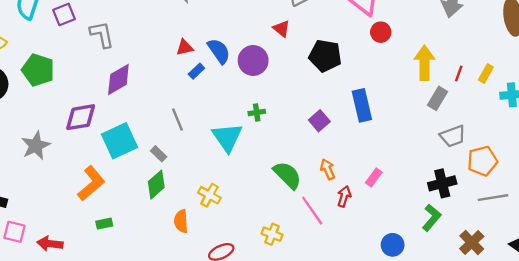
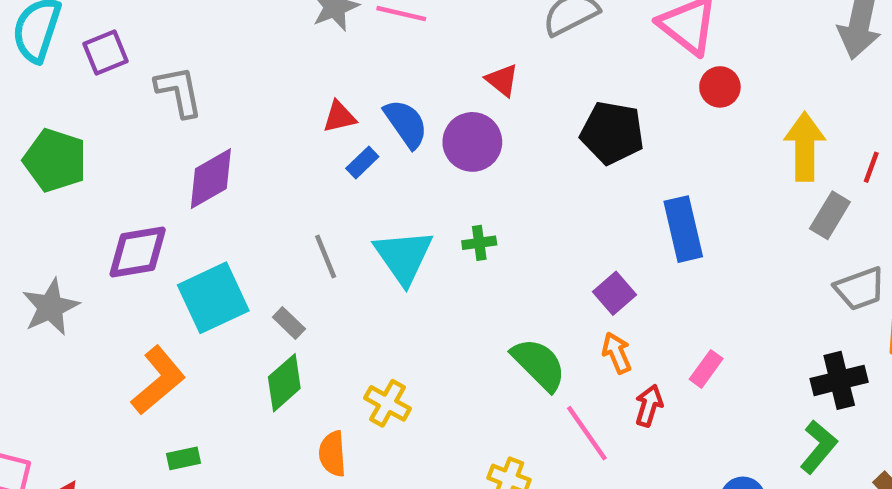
red triangle: (281, 29) -> (502, 80), moved
purple square: (319, 121) -> (614, 293), moved
cyan triangle: (227, 137) -> (404, 257), moved

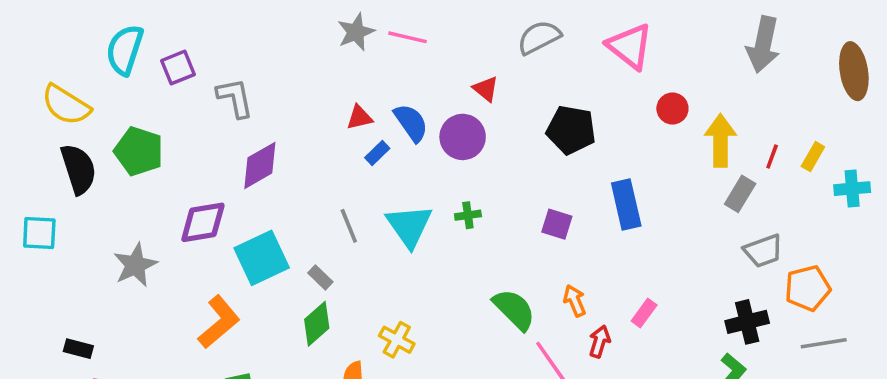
red circle: (720, 87) -> (672, 109), moved
purple square: (614, 293) -> (557, 224), moved, turned -32

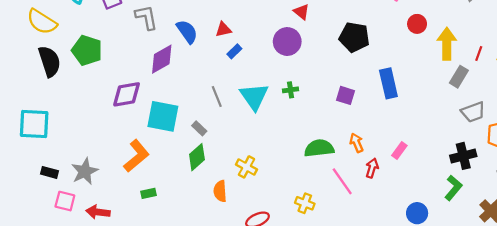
blue semicircle: (411, 123) -> (187, 32), moved
cyan square: (39, 233) -> (34, 124), moved, size x1.4
cyan square: (262, 258) -> (163, 116), turned 36
gray star: (135, 265) -> (85, 171), moved
green semicircle: (514, 309) -> (319, 148), turned -52

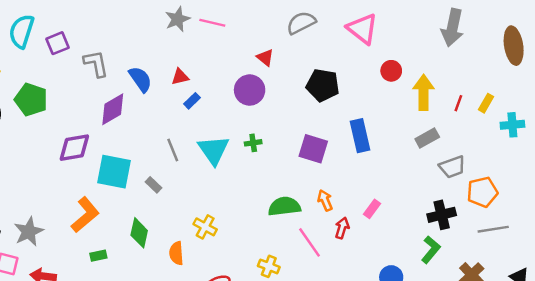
gray rectangle: (459, 77) -> (427, 138), moved, turned 30
purple square: (346, 95) -> (313, 149), size x1.4
green diamond: (197, 157) -> (139, 233), moved, turned -36

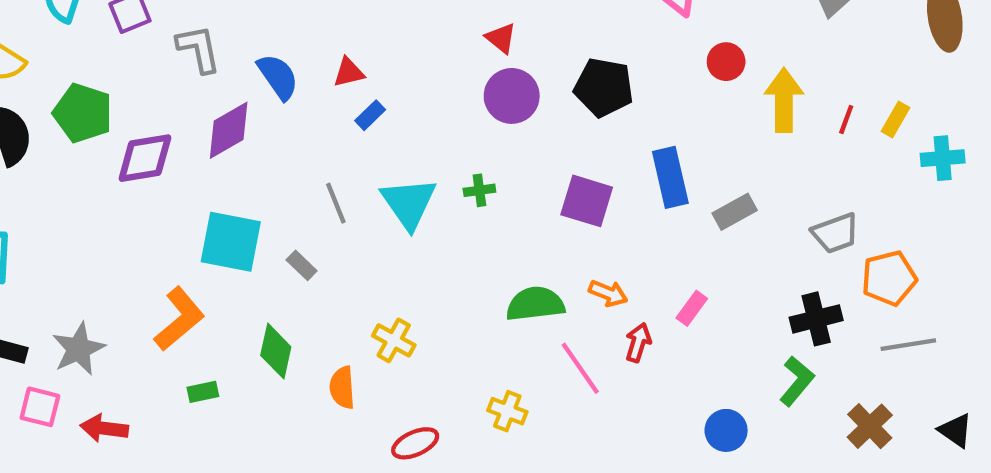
purple circle: (250, 90) -> (512, 96), moved
gray rectangle: (427, 138) -> (735, 212), moved
purple diamond: (74, 148) -> (145, 158), moved
orange arrow: (325, 200) -> (608, 293), turned 135

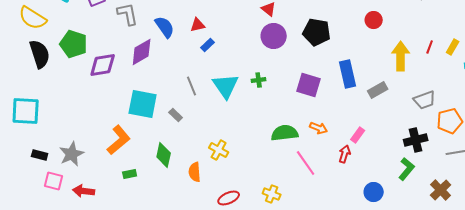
yellow arrow: (784, 100) -> (401, 56), moved
red arrow: (638, 343) -> (345, 154), moved
yellow cross: (507, 411) -> (272, 194), moved

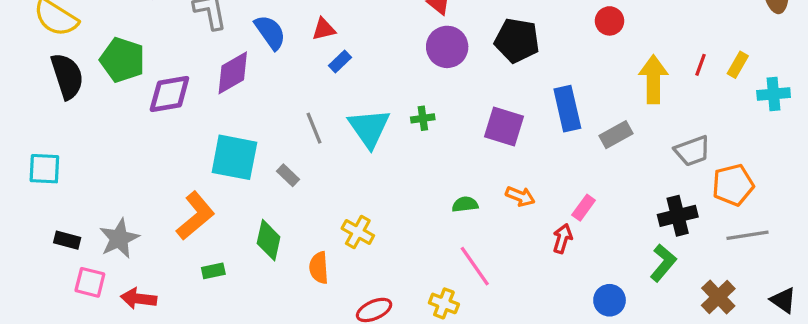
cyan square: (26, 111) -> (44, 169), size x0.7
green semicircle: (285, 133) -> (465, 204), size x0.6
pink line: (306, 163) -> (475, 266), moved

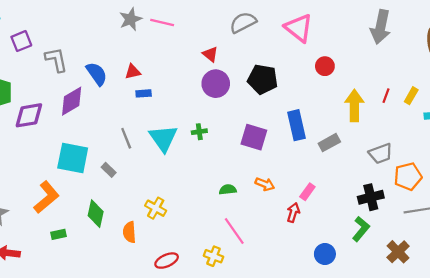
blue rectangle: (340, 62) -> (144, 93), turned 40

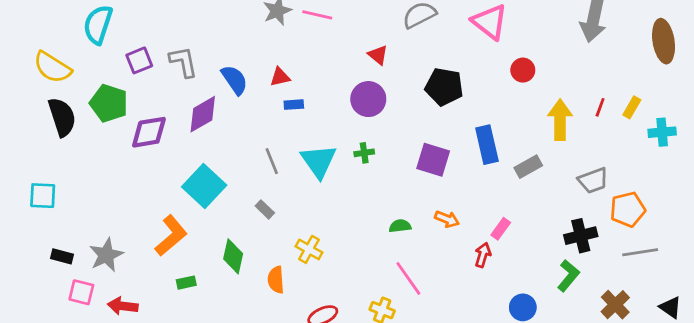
purple square: (21, 41) -> (139, 60), moved
purple circle: (216, 84) -> (368, 99), moved
cyan square: (73, 158) -> (204, 186), turned 32
gray rectangle: (109, 170) -> (265, 209), moved

